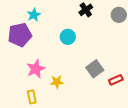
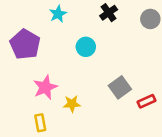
cyan star: (34, 15) -> (58, 14), moved
purple pentagon: (20, 35) -> (25, 44), turned -30

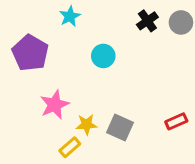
black cross: (109, 13) -> (147, 21), moved
gray square: (120, 87) -> (120, 127), moved, turned -30
yellow rectangle: (40, 123) -> (70, 147), moved, turned 60

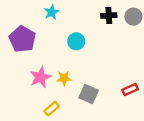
black cross: (147, 21) -> (109, 15), turned 32
yellow star: (87, 124) -> (64, 78), moved

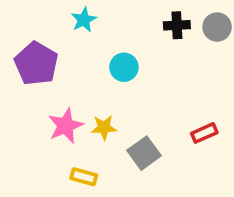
red rectangle: (130, 90) -> (204, 133), moved
gray square: (89, 94) -> (144, 153), turned 30
yellow rectangle: (52, 109) -> (84, 177), turned 56

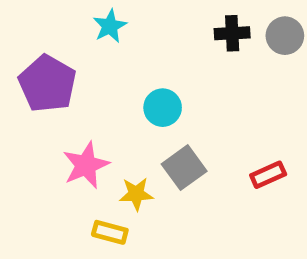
cyan circle: (124, 67) -> (163, 108), moved
yellow star: (104, 127) -> (136, 194), moved
gray square: (144, 153) -> (184, 168), moved

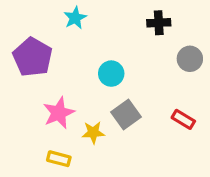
gray circle: (285, 36) -> (190, 59), moved
red rectangle: (268, 175) -> (183, 119), turned 55
yellow rectangle: (110, 232) -> (59, 159), moved

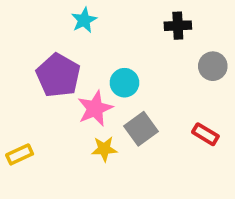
purple pentagon: (33, 57) -> (58, 75), moved
pink star: (59, 113) -> (95, 108), moved
yellow rectangle: (59, 159) -> (20, 154), moved, turned -40

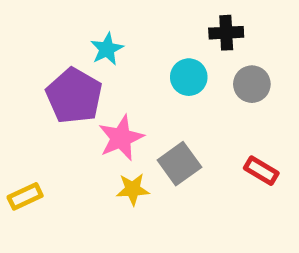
cyan star: (84, 20) -> (107, 49), moved
gray circle: (213, 66) -> (252, 84), moved
cyan circle: (124, 83) -> (189, 77), moved

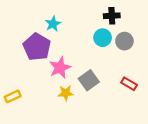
cyan circle: (189, 77) -> (103, 38), moved

